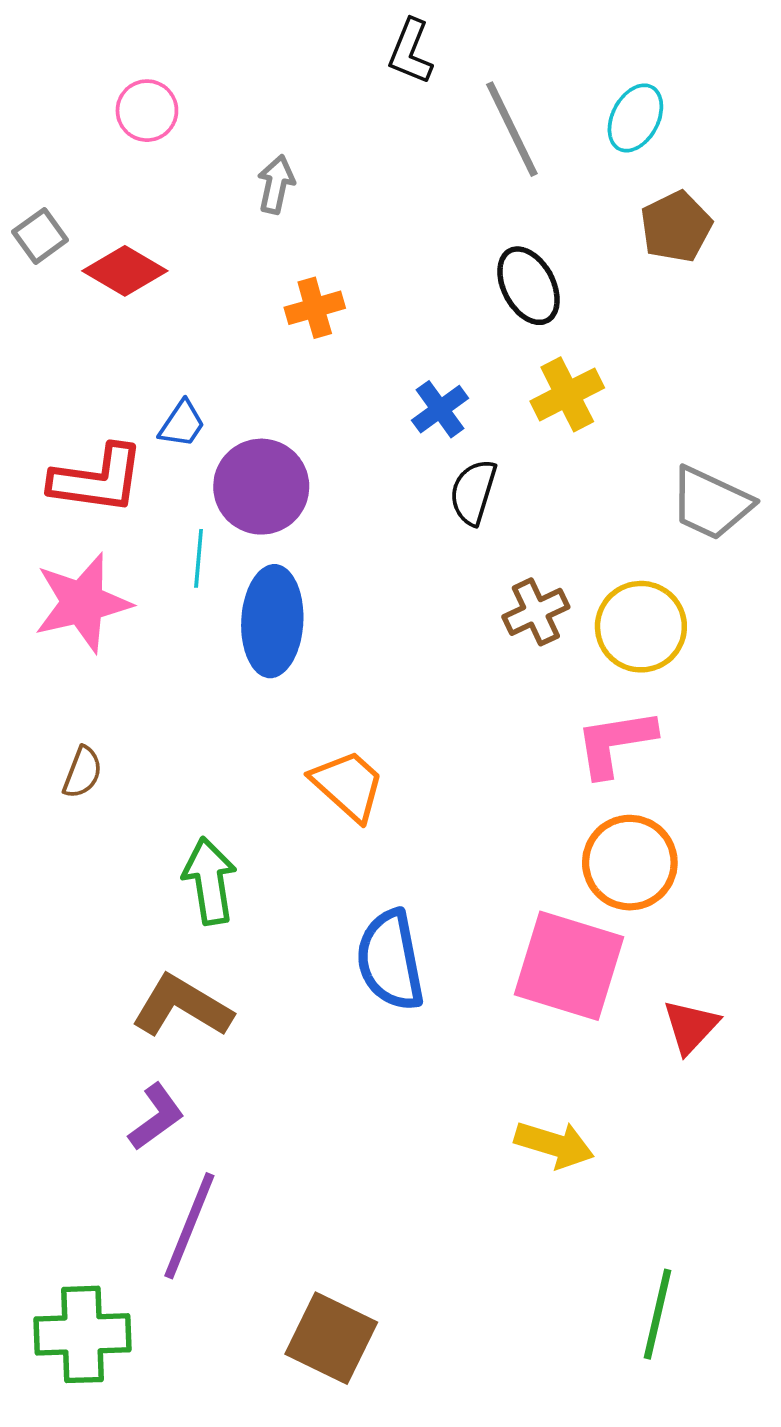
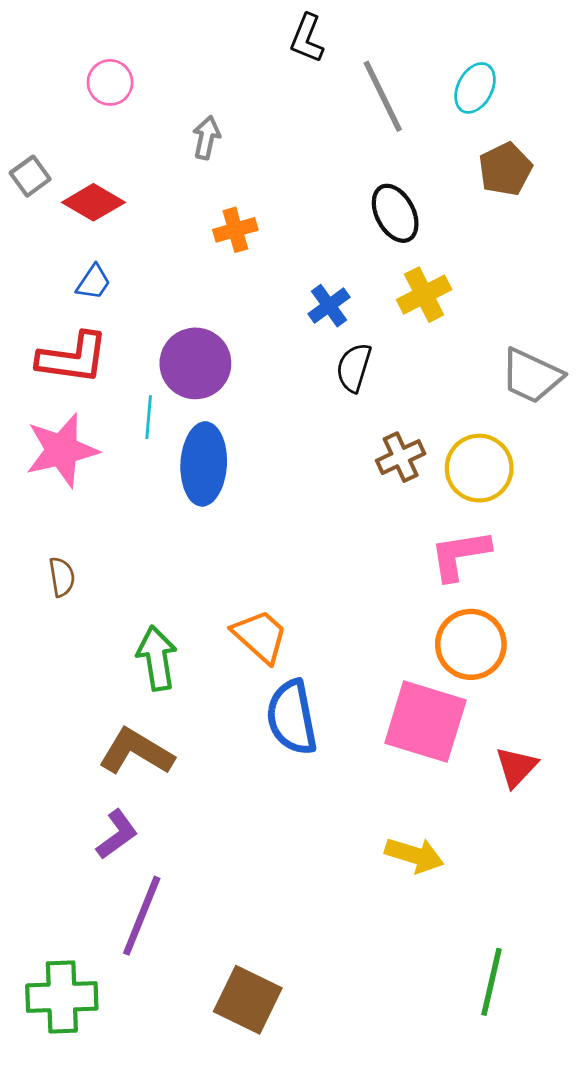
blue trapezoid: (182, 424) -> (93, 282), moved
brown semicircle: (82, 772) -> (62, 577), turned -30
orange trapezoid: (348, 785) -> (260, 636), moved

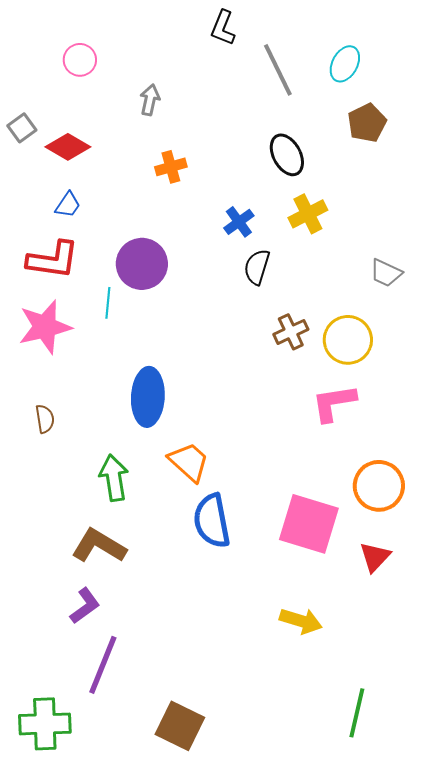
gray trapezoid: (531, 376) -> (386, 273), size x0.7
blue ellipse: (204, 464) -> (148, 397), moved
orange circle: (471, 644) -> (379, 486), moved

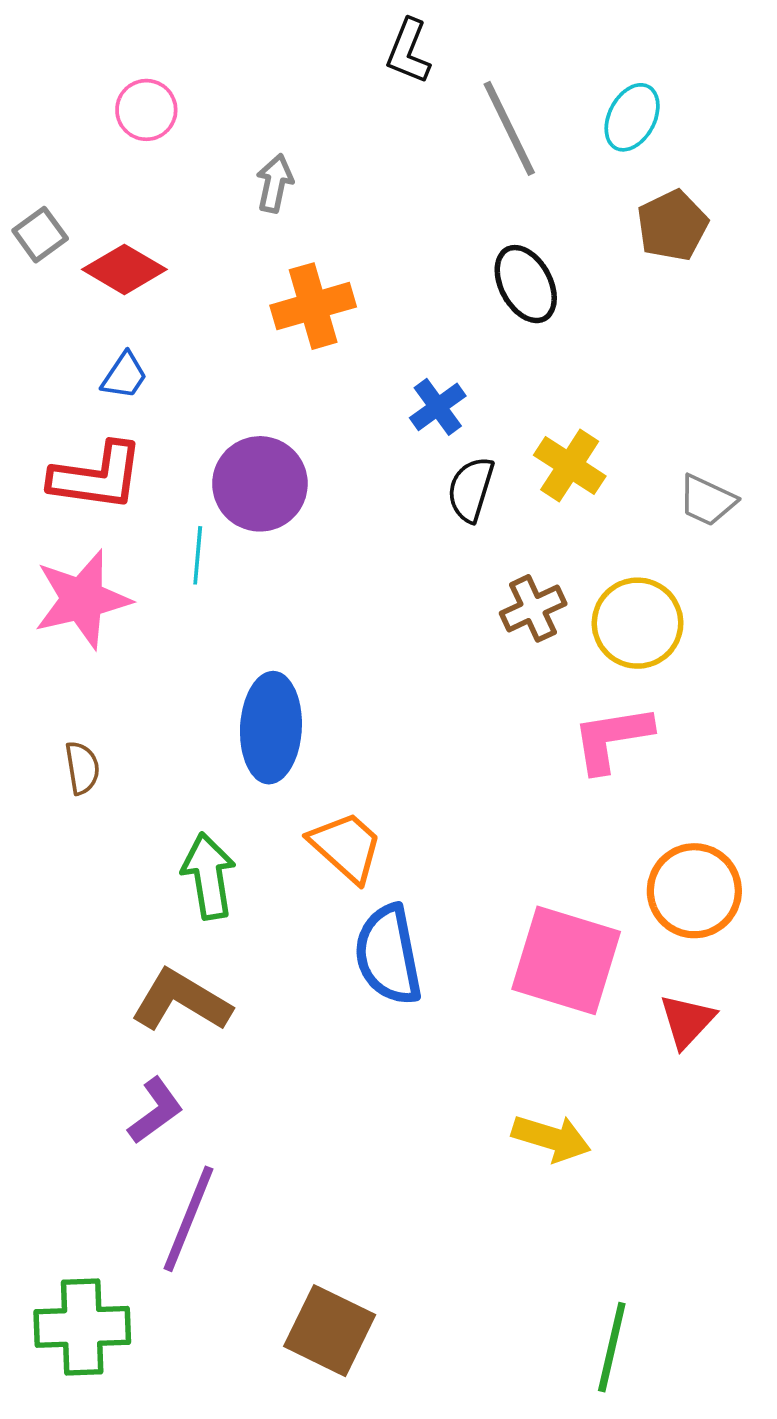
orange cross: (171, 167) -> (313, 306), size x1.4
yellow cross: (308, 214) -> (570, 466), moved, turned -30
green line: (357, 713) -> (612, 1347), moved

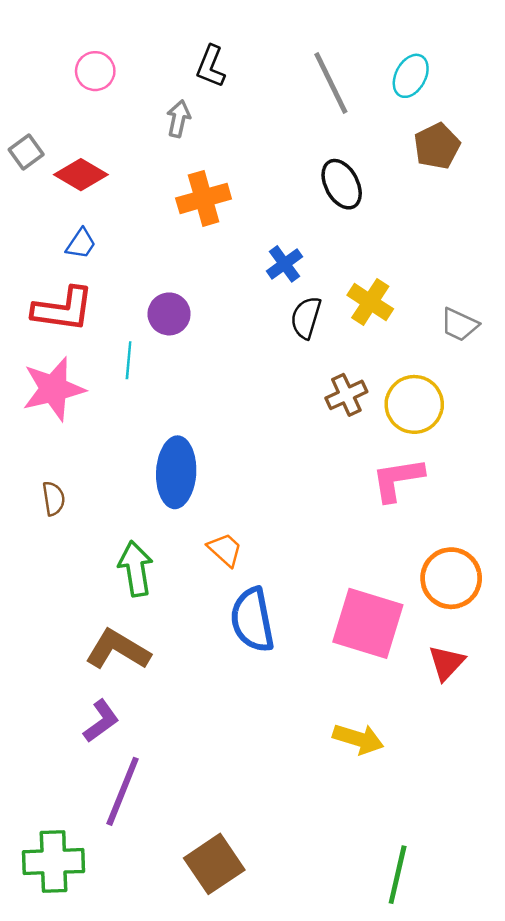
black L-shape: (408, 51) -> (211, 66), moved
purple circle: (260, 484) -> (169, 314), size x0.7
orange trapezoid: (346, 847) -> (225, 550), size x0.7
brown square: (330, 1331) -> (214, 864), turned 30

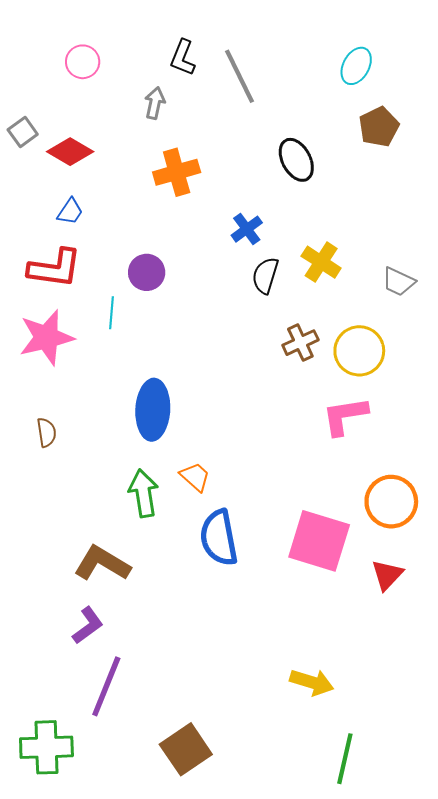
gray line: (331, 83) -> (240, 76), moved
green arrow: (136, 569) -> (144, 493), moved
yellow arrow: (358, 739) -> (312, 682), moved

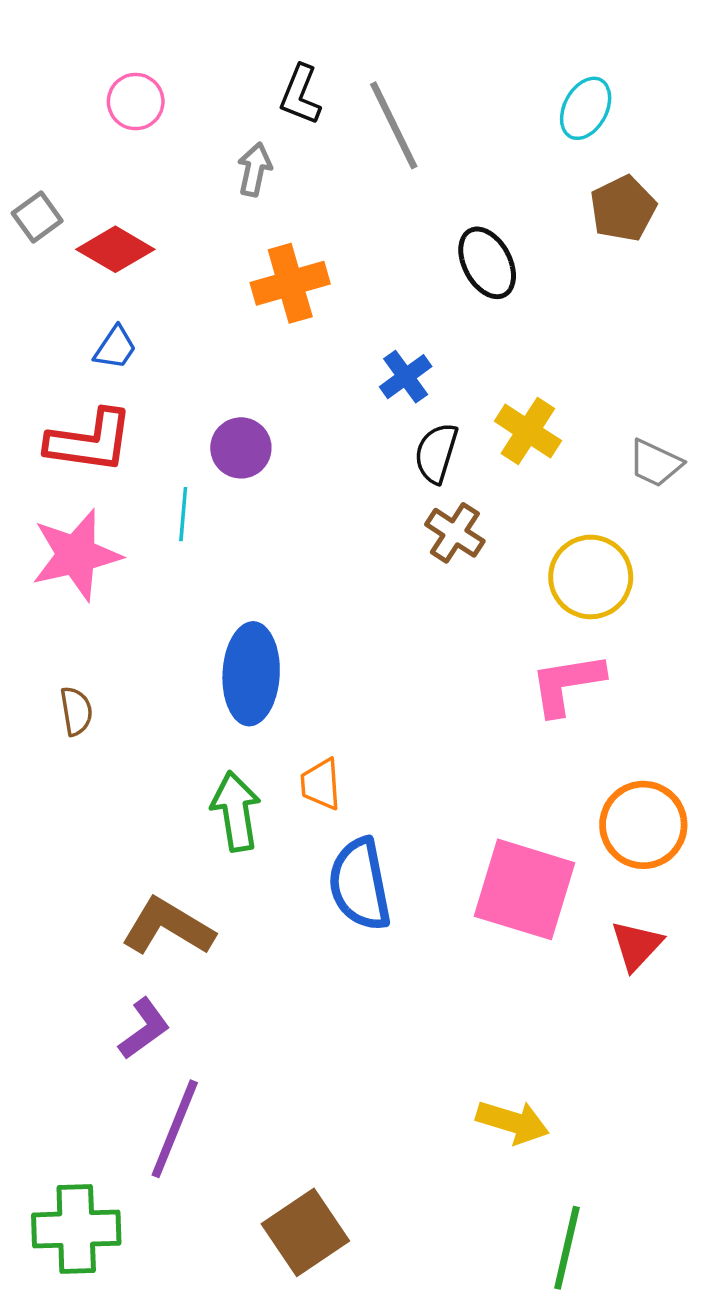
brown cross: (300, 343) -> (455, 533), moved, turned -32
orange trapezoid: (195, 477) -> (321, 784), turned -136

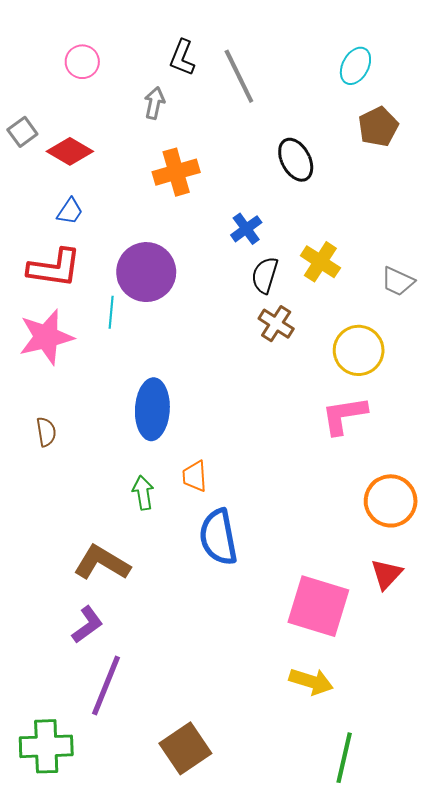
purple circle: (241, 448) -> (146, 272), size x1.6
green arrow: (236, 811) -> (143, 493), size x0.7
pink square: (524, 889) -> (318, 606), moved

